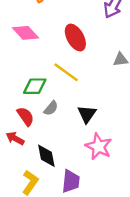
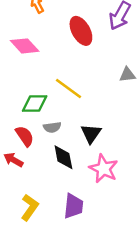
red ellipse: (75, 38) -> (81, 31), moved
gray semicircle: (51, 108) -> (52, 127), turned 42
black diamond: (46, 156) -> (63, 157), moved

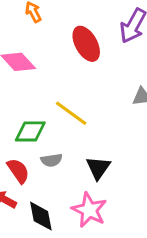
black diamond: (63, 157) -> (41, 216), moved
pink star: (104, 169) -> (89, 210), moved

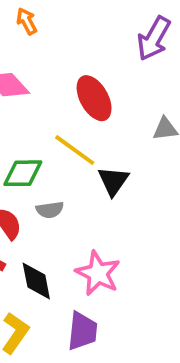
red ellipse: (86, 44) -> (94, 98), moved
black triangle: (98, 168) -> (113, 181), moved

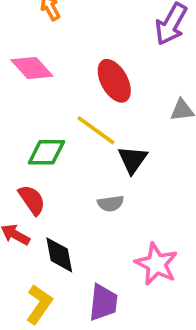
gray semicircle: (50, 210) -> (111, 204), moved
pink star: (98, 273) -> (156, 264), moved

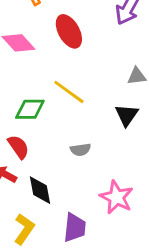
red ellipse: (114, 81) -> (69, 31), moved
black triangle: (133, 160) -> (127, 115), moved

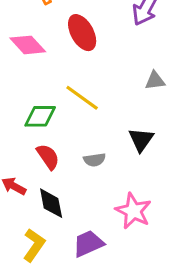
black triangle: (127, 115) -> (141, 140), moved
red semicircle: (18, 147) -> (48, 157), moved
purple trapezoid: (75, 228) -> (88, 243), turned -120

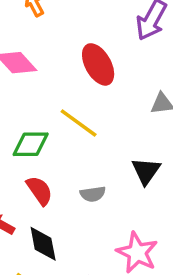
red ellipse: (82, 33) -> (98, 64), moved

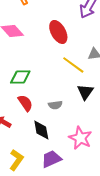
yellow line: (79, 123) -> (73, 65), moved
black diamond: (43, 244) -> (41, 130), moved

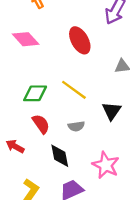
yellow line: (73, 65) -> (74, 90), moved

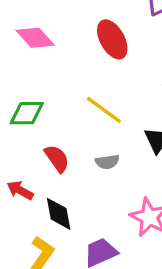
green diamond: (35, 93) -> (27, 113), moved
black diamond: (60, 156) -> (59, 214), moved

